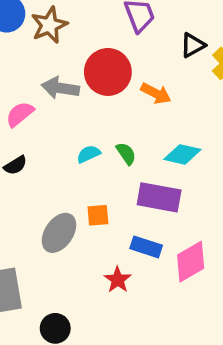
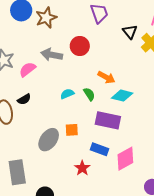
black triangle: (193, 45) -> (130, 32), turned -42
red circle: (108, 72) -> (80, 46), size x0.7
orange arrow: (156, 93) -> (106, 77), moved

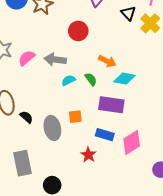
gray arrow: (52, 55) -> (55, 60), moved
black semicircle: (24, 99) -> (26, 117), moved, turned -104
gray ellipse: (49, 140) -> (52, 128), turned -45

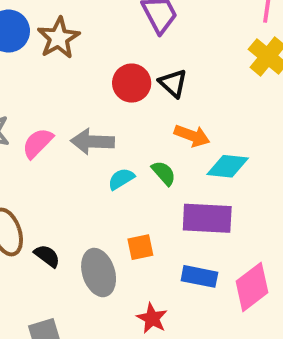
black triangle: (128, 13) -> (173, 83), moved
red star: (88, 155) -> (152, 318), moved

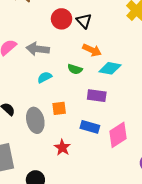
green semicircle: (164, 173) -> (75, 69), turned 144
cyan semicircle: (121, 179) -> (45, 77), moved
purple rectangle: (207, 218) -> (97, 96), size x0.7

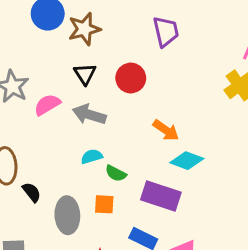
black triangle: (84, 21) -> (85, 74), moved
green semicircle: (75, 69) -> (116, 173), moved
purple rectangle: (97, 96) -> (161, 196), size x1.4

